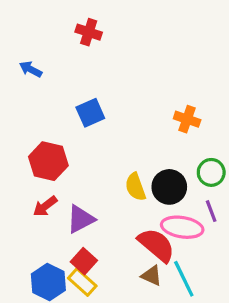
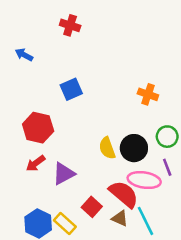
red square: (84, 261) -> (92, 207), moved

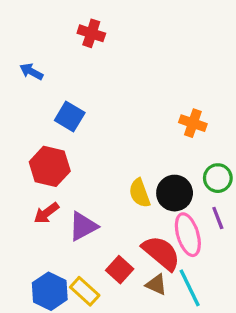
blue square: (71, 89) -> (70, 116), moved, turned -35
pink ellipse: (144, 180) -> (188, 235), turned 64

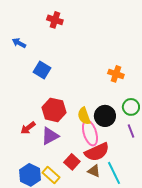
red hexagon: (50, 166) -> (54, 110), moved
pink ellipse: (188, 235) -> (90, 133), moved
red semicircle: (161, 253) -> (97, 152), turned 115

